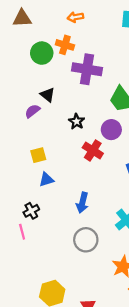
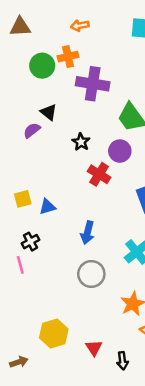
orange cross: (65, 45) -> (68, 57), turned -30
yellow square: (38, 155) -> (23, 199), moved

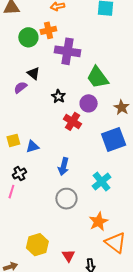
pink line: (20, 265) -> (11, 192), turned 32

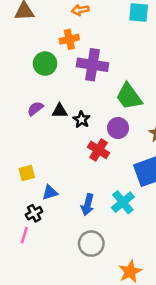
green circle: (28, 37) -> (45, 64), moved
black triangle: (33, 73) -> (60, 111), moved, turned -40
blue triangle: (32, 146) -> (50, 192), moved
cyan cross: (102, 182) -> (123, 202), moved

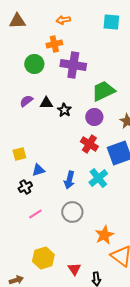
green trapezoid: (129, 96) -> (103, 91), turned 100
red cross: (99, 150) -> (89, 144), moved
pink line: (24, 235) -> (35, 214), moved, turned 40

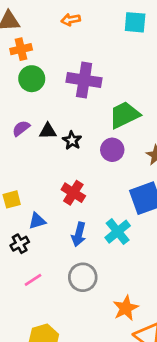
orange cross: (54, 44) -> (21, 49), moved
red cross: (89, 144) -> (73, 193), moved

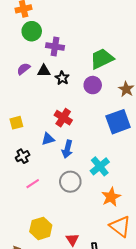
purple cross: (84, 80) -> (55, 46), moved, size x0.7
blue triangle: (37, 221) -> (48, 139), moved
cyan cross: (118, 232) -> (100, 166), moved
orange star: (126, 308) -> (111, 197), moved

